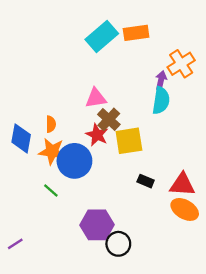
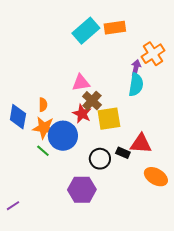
red triangle: (182, 185) -> (141, 144), moved
green line: (51, 191) -> (43, 151), moved
black circle: (118, 244) -> (100, 159), moved

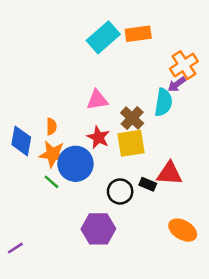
purple arrow: (136, 68) -> (177, 84), moved, turned -140
brown cross: (92, 101) -> (132, 118), moved
orange ellipse: (156, 177) -> (183, 230), moved

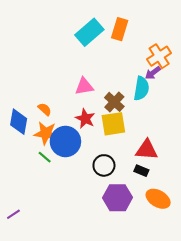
orange rectangle: (138, 34) -> (120, 29), turned -65
orange semicircle: (51, 126) -> (45, 109), turned -48
black rectangle: (148, 184) -> (141, 171), moved
purple hexagon: (98, 229) -> (117, 198), moved

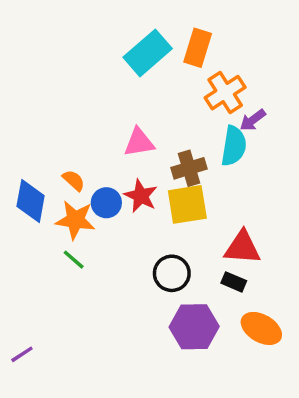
orange cross: (159, 56) -> (225, 93), moved
brown cross: (114, 102) -> (189, 168), turned 30
blue circle: (65, 141) -> (106, 203), moved, size x0.6

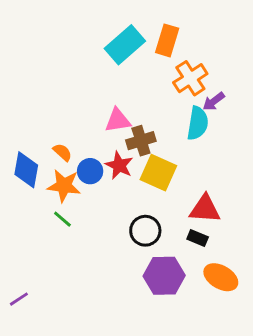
brown cross: (189, 168) -> (141, 141), moved
yellow square: (187, 204) -> (158, 173), turned 33

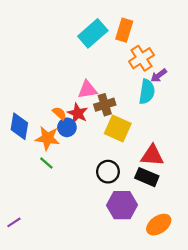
orange semicircle: (62, 152) -> (59, 113), moved
red star: (119, 165) -> (78, 113), moved
black rectangle: (198, 238) -> (147, 177), size x1.5
orange ellipse: (221, 277) -> (159, 225), moved, turned -65

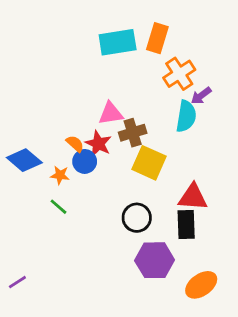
cyan rectangle: (93, 33) -> (118, 42), turned 32
blue diamond: (19, 126) -> (24, 160), turned -60
orange star: (47, 138) -> (60, 175), size x0.6
black rectangle: (147, 177) -> (186, 225), turned 65

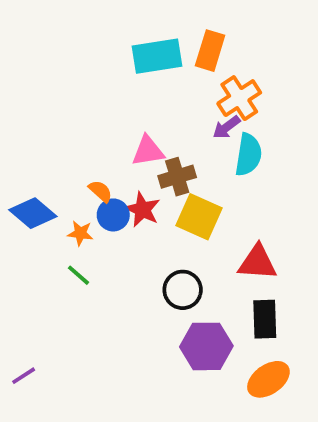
purple arrow: (201, 96) -> (226, 127), moved
red star: (98, 144) -> (142, 209), moved
black rectangle: (186, 225) -> (265, 319), moved

